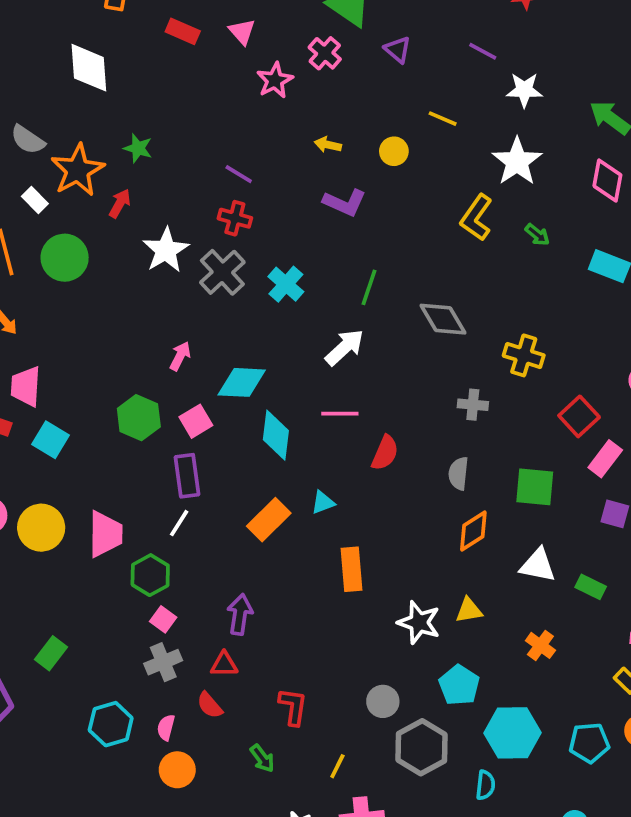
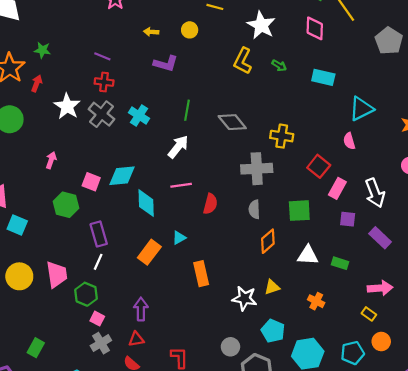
pink arrow: (180, 356) -> (51, 160), moved
gray cross: (473, 405) -> (257, 169), size x1.8
pink square: (196, 421) -> (91, 182), moved, turned -30

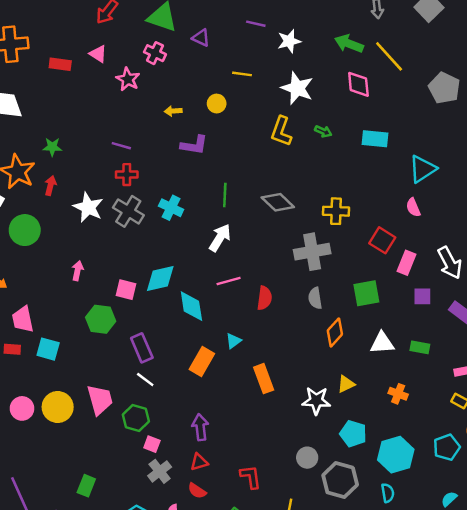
white line: (98, 262) -> (145, 380), turned -70

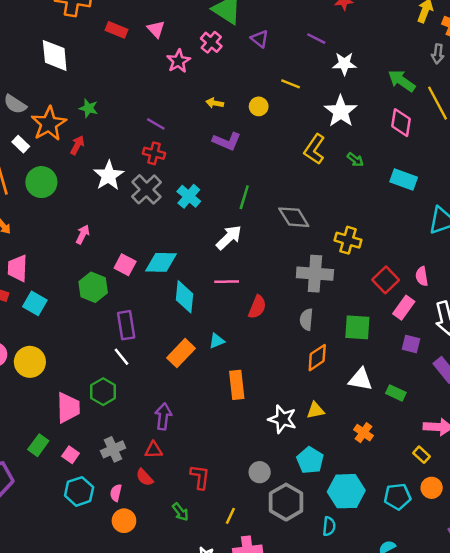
pink semicircle: (413, 207) -> (422, 276), moved
pink trapezoid: (100, 400) -> (68, 408), moved
pink square: (152, 444) -> (71, 455), moved

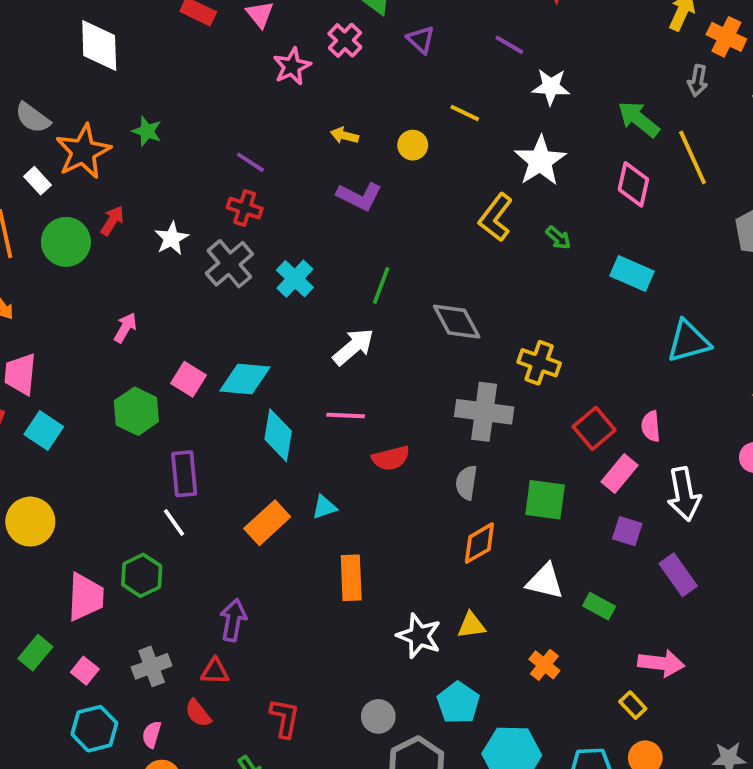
red arrow: (77, 145) -> (112, 221), moved
white star: (109, 176) -> (171, 238), size x0.7
red semicircle: (257, 307) -> (391, 458), turned 50

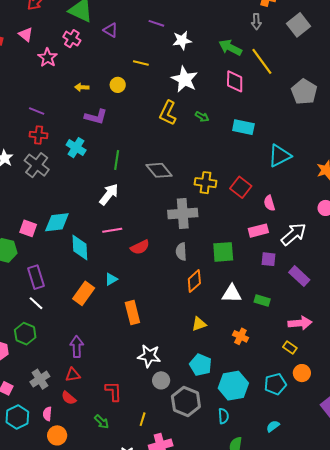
cyan cross: (295, 279) -> (76, 148), moved
red square: (594, 428) -> (241, 187), moved
pink rectangle: (619, 474) -> (258, 231), turned 48
white arrow: (684, 494) -> (294, 234), turned -108
white star: (419, 636) -> (149, 356), moved

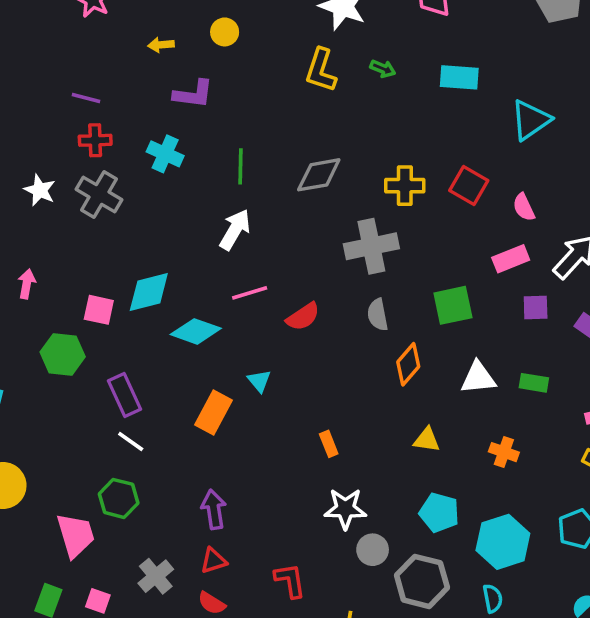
gray diamond: (159, 170) -> (319, 175), turned -52
cyan diamond: (80, 247) -> (196, 331), turned -60
cyan triangle: (111, 279) -> (259, 381), turned -32
orange rectangle: (132, 312) -> (329, 444), moved, size x0.6
yellow triangle: (199, 324) -> (427, 440), turned 35

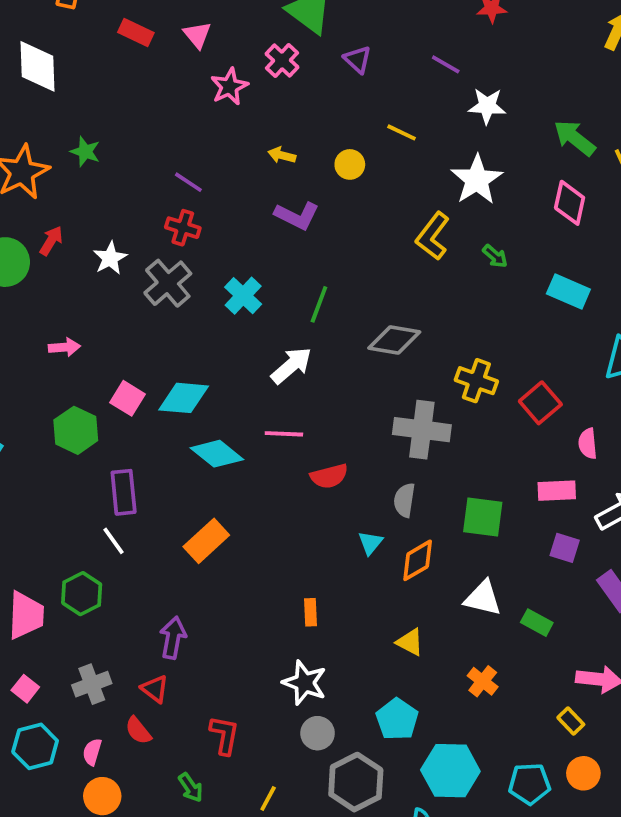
cyan cross: (165, 154) -> (243, 296), moved
pink arrow: (27, 284) -> (64, 347), turned 56
cyan triangle: (259, 381) -> (370, 543), moved
red triangle: (213, 561) -> (155, 689), turned 36

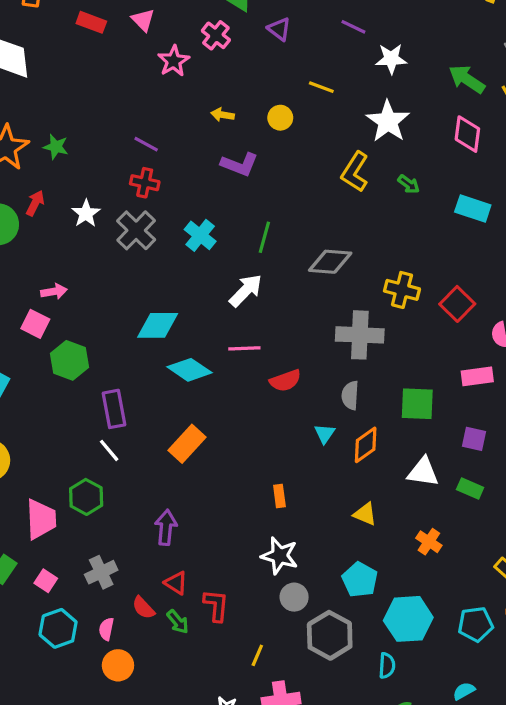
green star: (85, 152) -> (56, 147), moved
pink square: (128, 398) -> (35, 324), moved
purple square: (565, 548) -> (474, 439), moved
red triangle: (155, 689) -> (176, 583), moved
green arrow: (191, 788) -> (178, 622), moved

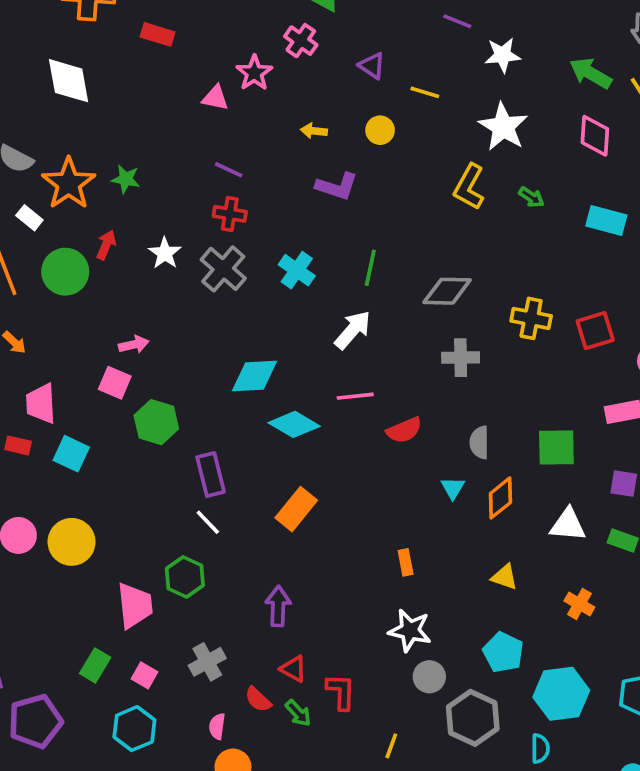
pink triangle: (143, 20) -> (215, 98), moved, turned -30
purple triangle: (279, 29) -> (372, 66), moved
red square: (457, 304) -> (595, 331), turned 32
gray cross: (360, 335) -> (461, 358), moved, size x0.7
cyan hexagon: (58, 628) -> (134, 729), moved

